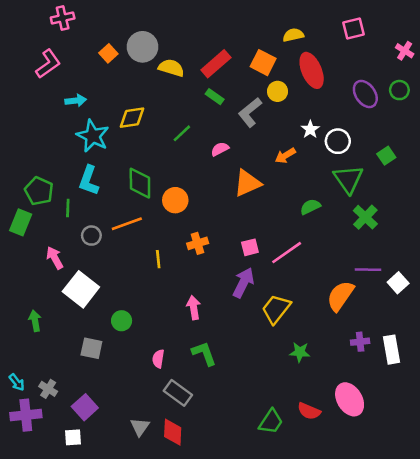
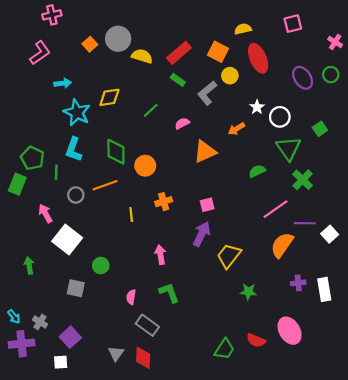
pink line: (287, 253) -> (275, 209), moved

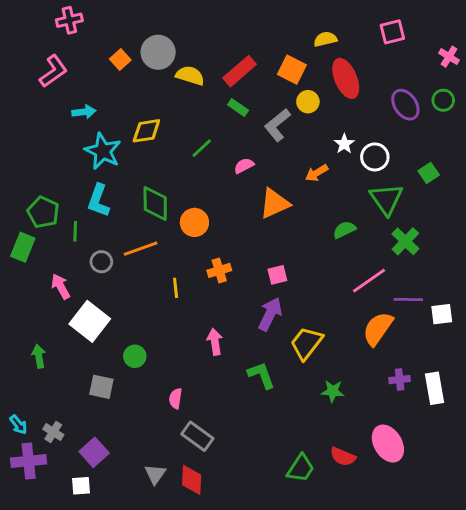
white square: (330, 234) -> (442, 314), turned 35
green L-shape: (169, 293) -> (261, 375), moved

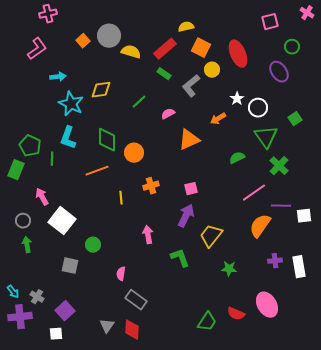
yellow semicircle: (325, 39) -> (186, 27), moved
pink cross: (449, 57) -> (307, 13), moved
green circle: (443, 100) -> (292, 47), moved
gray circle: (101, 262) -> (23, 221), moved

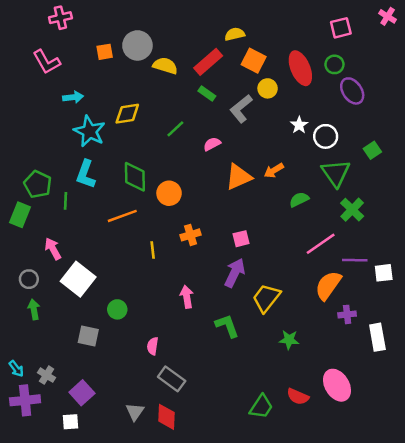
orange square: (83, 41) -> (105, 52), turned 32
green circle: (292, 47) -> (334, 64), moved
pink L-shape: (37, 49) -> (47, 62), turned 95
orange arrow: (218, 119) -> (274, 170), moved
purple cross: (275, 261) -> (347, 314), moved

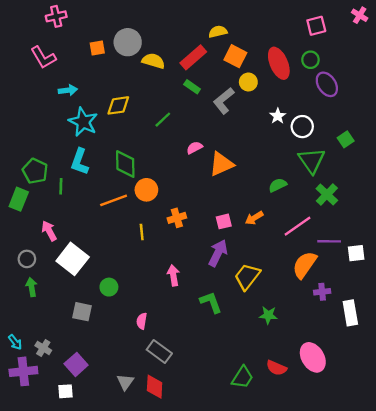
pink semicircle: (212, 144) -> (194, 148), moved
orange arrow: (274, 170) -> (254, 218), moved
orange circle: (169, 193) -> (146, 190), moved

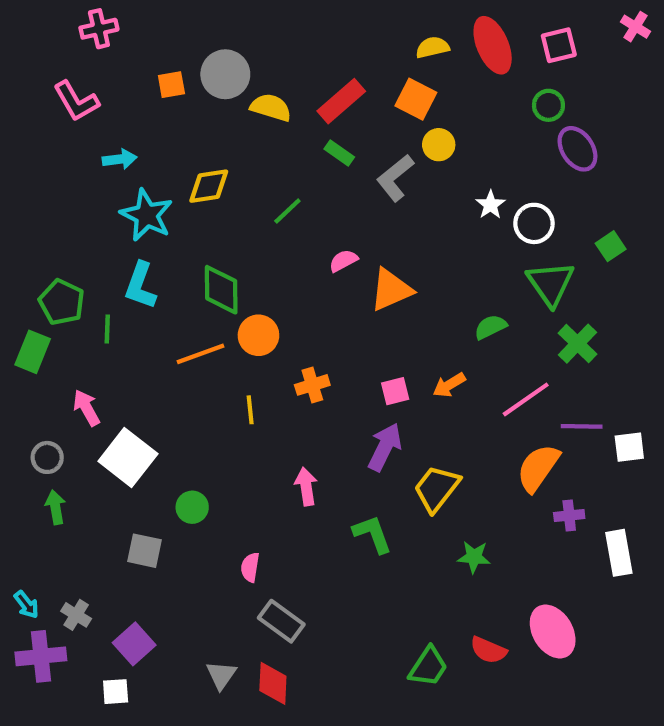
yellow semicircle: (218, 32) -> (432, 47), moved
red ellipse: (279, 63) -> (493, 45), moved

